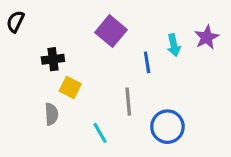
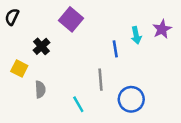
purple square: (111, 31) -> (71, 19), moved
black cross: (53, 59) -> (41, 46), turned -35
yellow square: (70, 87) -> (19, 69), moved

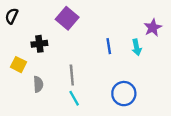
cyan arrow: (136, 35) -> (137, 47), moved
black cross: (41, 46) -> (39, 44), turned 35
gray line: (100, 80) -> (72, 75), moved

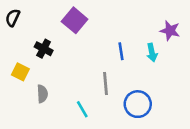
purple star: (153, 28) -> (170, 31), turned -30
black cross: (39, 44) -> (44, 49), turned 35
gray line: (72, 75) -> (105, 83), moved

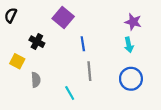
purple star: (170, 31) -> (133, 22), moved
blue line: (121, 51) -> (83, 44), moved
blue circle: (138, 104) -> (131, 79), moved

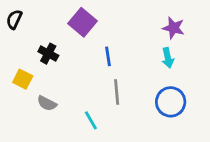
gray semicircle: (36, 80) -> (47, 103), turned 120

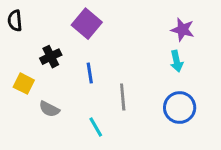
black semicircle: (14, 19) -> (15, 21), turned -30
black cross: (48, 54) -> (51, 57), turned 36
blue line: (108, 56) -> (90, 73), moved

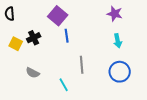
purple star: (183, 30) -> (115, 14), moved
blue line: (90, 73) -> (67, 36), moved
yellow square: (24, 84) -> (16, 44), moved

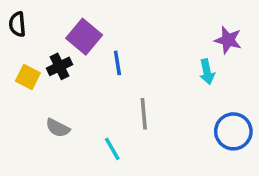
purple star: (115, 14) -> (228, 40), moved
purple square: (58, 16) -> (84, 37), moved
blue circle: (120, 72) -> (233, 131), moved

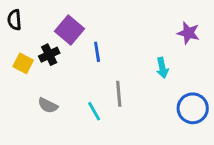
cyan arrow: (207, 72) -> (162, 68), moved
cyan line: (112, 149) -> (94, 111), moved

